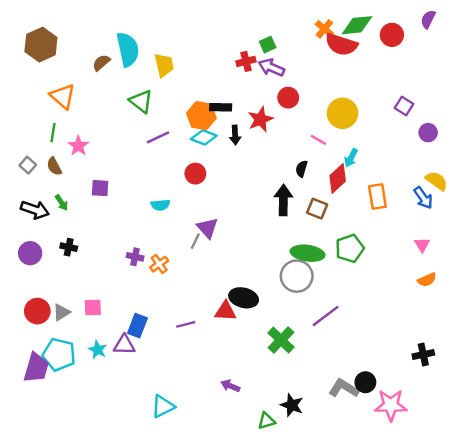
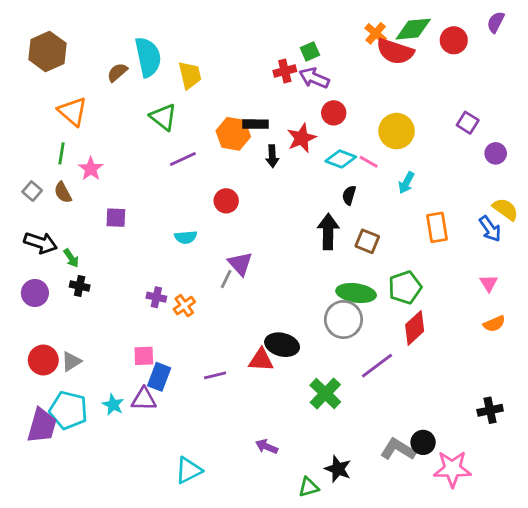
cyan diamond: (204, 137) -> (341, 159), moved
red diamond: (338, 178) -> (415, 328), moved
green arrow: (61, 203) -> (71, 258), moved
pink square: (93, 307) -> (144, 356), moved

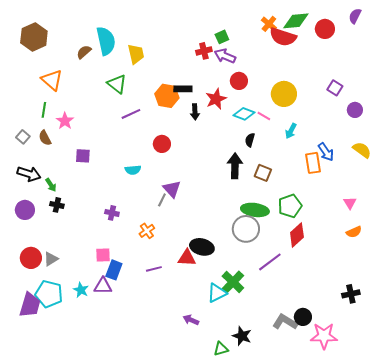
blue arrow: (490, 229) -> (326, 152), moved
orange cross: (184, 306) -> (147, 231), moved
cyan triangle: (188, 470) -> (217, 293), moved

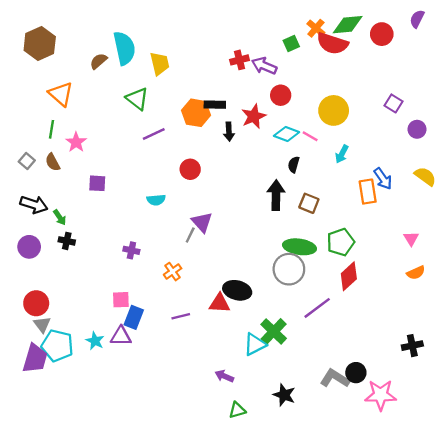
green square: (222, 37) -> (291, 43), moved
gray triangle: (51, 259) -> (42, 324), moved, turned -35
green triangle: (221, 349) -> (237, 410), moved

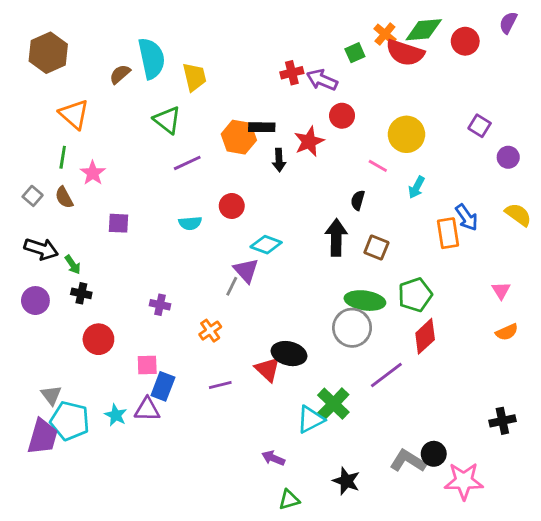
cyan diamond: (287, 134) -> (266, 245), moved
cyan semicircle: (156, 200) -> (190, 223), moved
red circle: (36, 303) -> (98, 339), moved
red triangle: (220, 303) -> (268, 369), turned 40

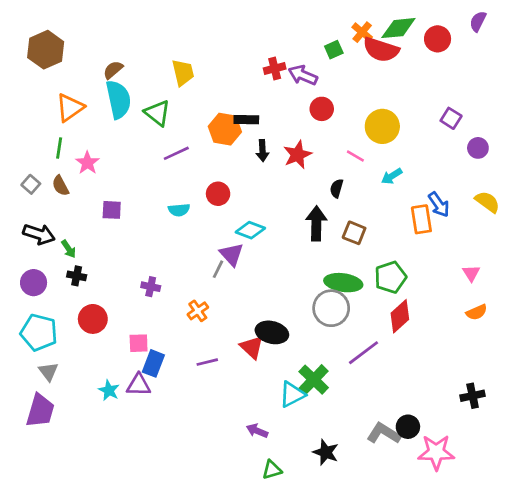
cyan semicircle: (151, 58) -> (118, 99), moved
orange triangle: (74, 114) -> (70, 108), turned 44
red star: (309, 141) -> (297, 155), moved
cyan arrow: (417, 187) -> (392, 176), turned 30
cyan pentagon: (70, 421) -> (39, 332), moved

